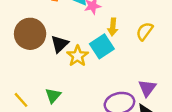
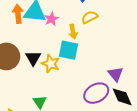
yellow semicircle: (145, 31) -> (90, 17), moved, turned 42
cyan square: (102, 46) -> (68, 50), turned -30

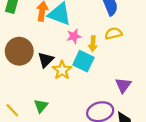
pink star: (51, 19) -> (74, 36), moved
purple triangle: (116, 74) -> (123, 85), moved

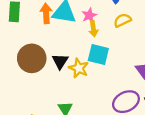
pink star: (74, 36) -> (89, 15), moved
yellow arrow: (93, 44) -> (93, 29), moved

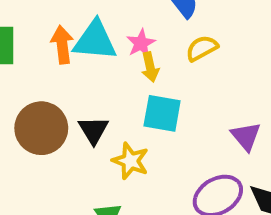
yellow star: (79, 68) -> (130, 161), moved

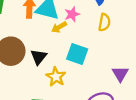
yellow semicircle: (202, 48) -> (104, 22), turned 120
yellow arrow: (150, 67) -> (59, 27), moved, turned 63

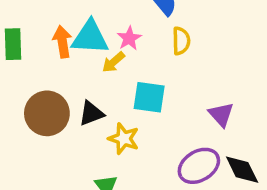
black triangle: (39, 57) -> (91, 113), turned 42

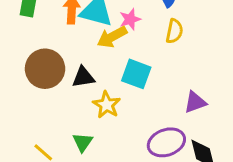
yellow arrow: (113, 62) -> (112, 37), size x1.4
purple triangle: (221, 114) -> (195, 102), turned 40

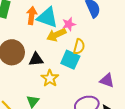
yellow semicircle: (174, 31) -> (79, 47), moved
purple triangle: (195, 102) -> (107, 80), turned 35

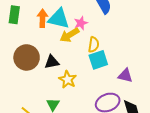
cyan square: (70, 60) -> (98, 60), moved, turned -36

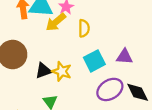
cyan square: (98, 60) -> (94, 61), moved
black triangle: (52, 62) -> (43, 71), moved

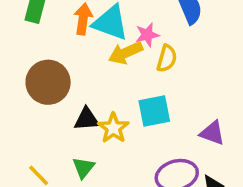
yellow semicircle: (84, 28) -> (167, 58), moved
cyan square: (94, 61) -> (154, 111), moved

